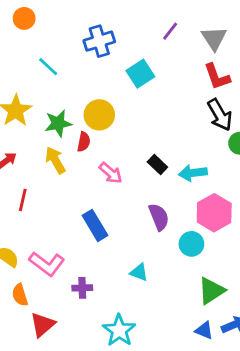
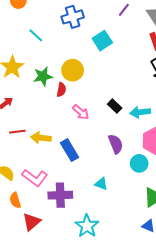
yellow arrow: (55, 160) -> (41, 138), moved, turned -54
red line: (23, 200) -> (17, 132), turned 70
purple cross: (82, 288) -> (60, 195), size x1.6

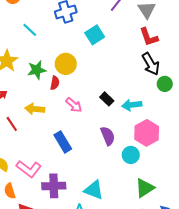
red line: (17, 132) -> (12, 124), turned 63
yellow arrow: (41, 138) -> (35, 109), moved
cyan triangle: (101, 184) -> (94, 190), moved, size x1.5

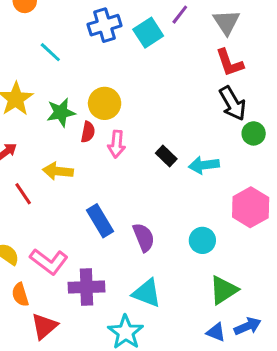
cyan square: (95, 35) -> (148, 33), moved
pink arrow: (74, 105) -> (117, 144), moved, turned 54
pink hexagon: (147, 133) -> (251, 207), moved
purple semicircle: (108, 136) -> (144, 237), moved

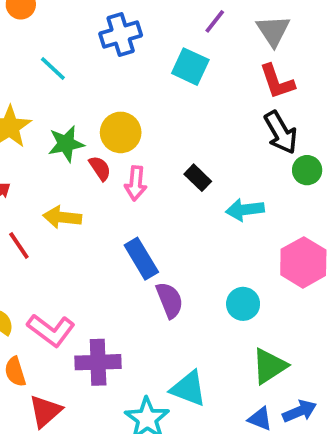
cyan square: (148, 33) -> (190, 67), moved, turned -32
red semicircle: (88, 132) -> (100, 168), turned -45
black rectangle: (166, 156) -> (198, 178), moved
blue rectangle: (100, 221) -> (141, 259), moved
cyan triangle: (147, 293) -> (188, 389), moved

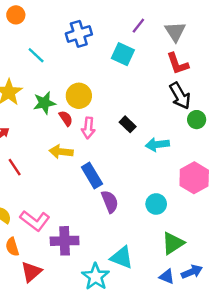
yellow arrow: (62, 217) -> (61, 152), moved

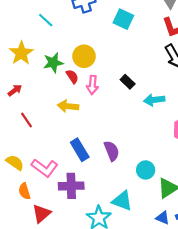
blue rectangle: (92, 175) -> (80, 150), moved
cyan circle: (156, 204) -> (146, 170), moved

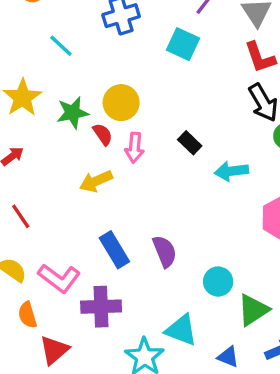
yellow arrow: (68, 106) -> (96, 181), turned -30
red line: (27, 120) -> (21, 216), moved
blue triangle: (163, 218) -> (228, 357), moved

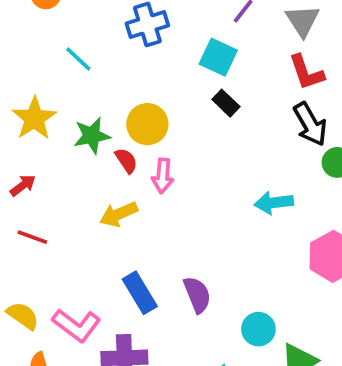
black rectangle: (190, 143) -> (226, 103), moved
red line: (21, 216) -> (32, 237), moved, turned -36

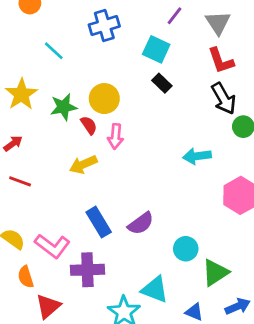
purple semicircle: (197, 295) -> (141, 223), turned 76

